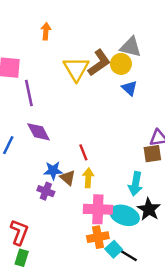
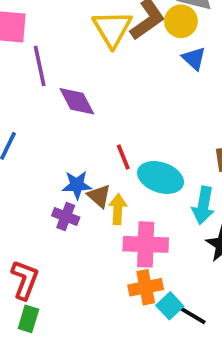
purple diamond: (39, 132) -> (77, 101), moved
yellow arrow: (88, 178) -> (118, 209), moved
cyan ellipse: (125, 215) -> (161, 177), moved

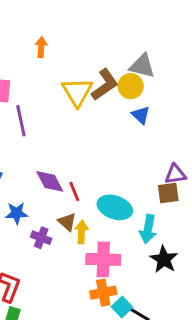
purple diamond: (77, 101) -> (50, 181), moved
red line: (123, 157) -> (74, 192), moved
blue star: (77, 185) -> (17, 213), moved

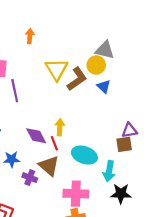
brown L-shape: (105, 85) -> (77, 79), moved
brown triangle: (67, 222) -> (49, 166), size x1.5
yellow arrow: (82, 232) -> (60, 127), moved
black star: (164, 259) -> (121, 194), turned -30

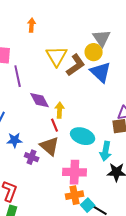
gray triangle: (105, 50) -> (102, 38), turned 42
blue triangle: (104, 86) -> (101, 72), size x1.6
purple diamond: (36, 136) -> (40, 100), moved

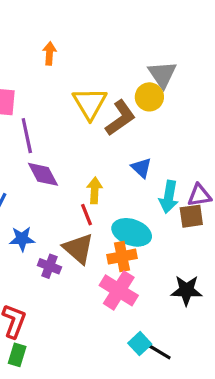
blue triangle: (101, 72) -> (141, 168), moved, size x0.6
purple diamond: (40, 100) -> (43, 174), moved
cyan arrow: (106, 151) -> (169, 197), moved
pink cross: (75, 172) -> (119, 290), turned 30
orange cross: (75, 195) -> (122, 257), moved

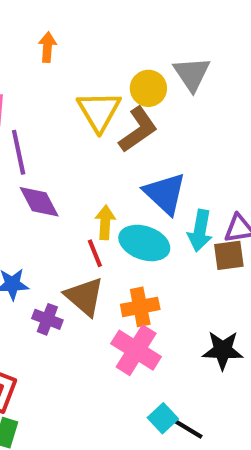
yellow circle: (149, 97) -> (148, 88), moved
blue triangle: (141, 168) -> (165, 193), size x1.6
cyan ellipse: (132, 232) -> (144, 243), moved

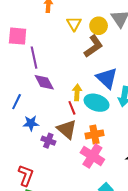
yellow triangle: (99, 111) -> (74, 24), moved, size x0.7

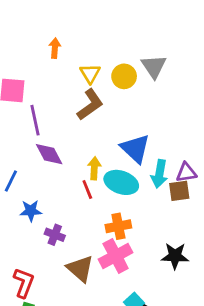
brown L-shape: (93, 46) -> (90, 105), moved
brown triangle: (67, 129) -> (80, 269), moved
pink cross: (92, 156) -> (116, 256), turned 30

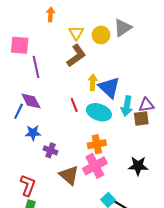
gray triangle: (154, 66) -> (123, 28), turned 30
purple diamond: (49, 154) -> (31, 101), moved
yellow arrow: (94, 168) -> (93, 82), moved
red line: (87, 189) -> (74, 105), moved

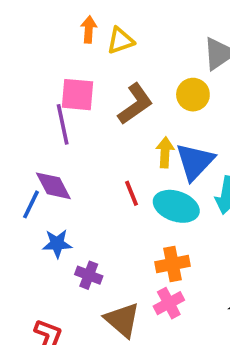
yellow triangle: (76, 33) -> (120, 41), moved, turned 42
yellow circle: (101, 35) -> (193, 95), moved
pink square: (20, 45) -> (78, 95), moved
blue triangle: (109, 88) -> (195, 162), turned 30
pink cross: (95, 166) -> (169, 303), size x0.7

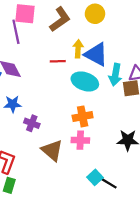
blue triangle: (195, 162) -> (96, 54), turned -45
red line: (132, 193) -> (58, 61), moved, turned -70
pink cross: (169, 303) -> (80, 140), turned 30

